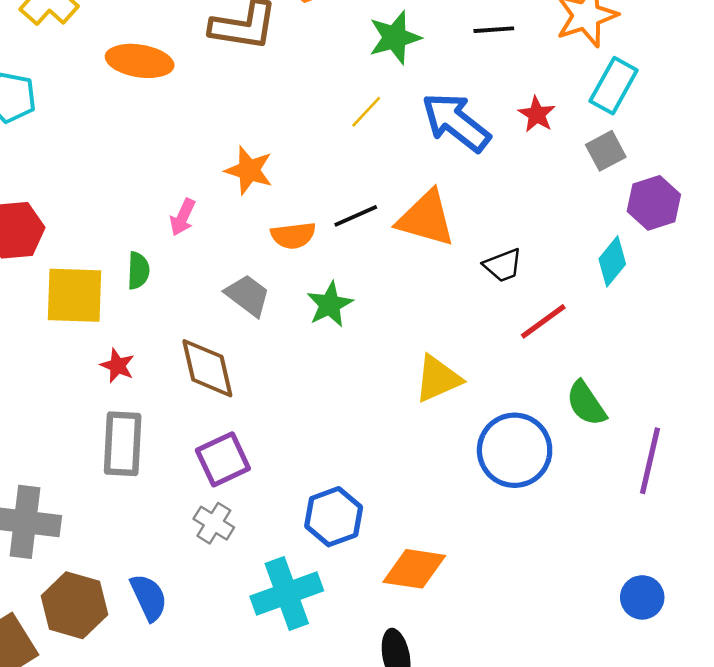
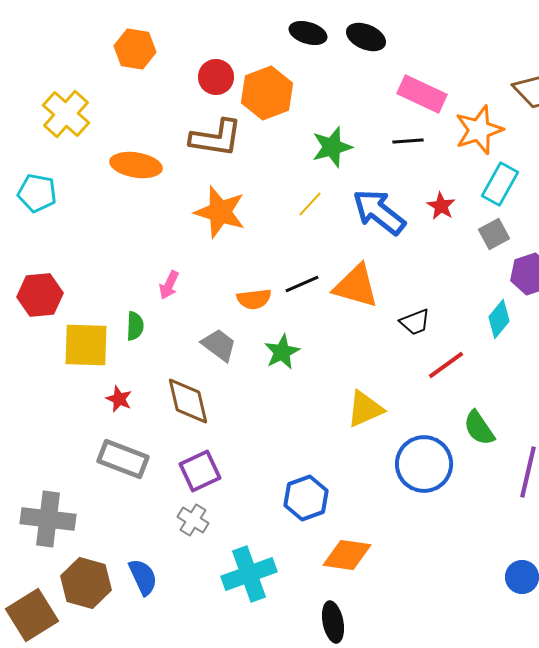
orange star: (249, 170) -> (220, 212), moved, size x1.4
gray rectangle: (123, 444) -> (123, 459), turned -72
blue hexagon: (334, 517) -> (306, 498), moved

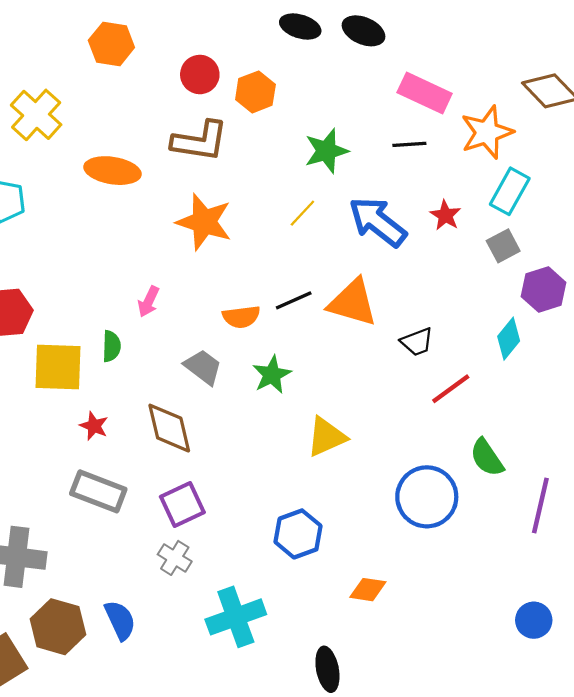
orange hexagon: (267, 93) -> (255, 92), size x0.7
yellow triangle: (365, 409) -> (326, 437), moved
orange diamond: (347, 555) -> (368, 590), moved, size x0.7

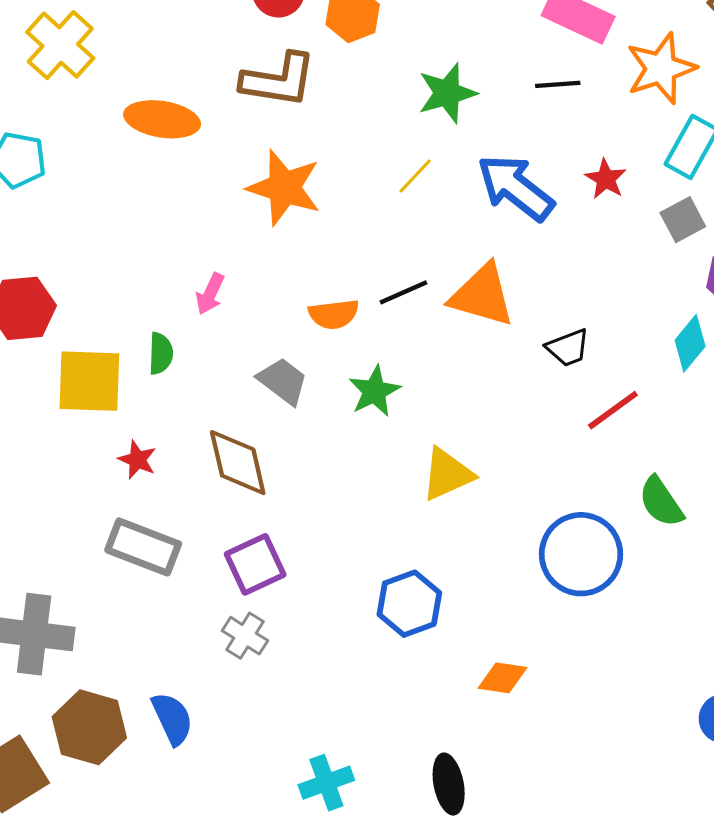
cyan cross: (236, 617) -> (326, 783), moved, size x0.7

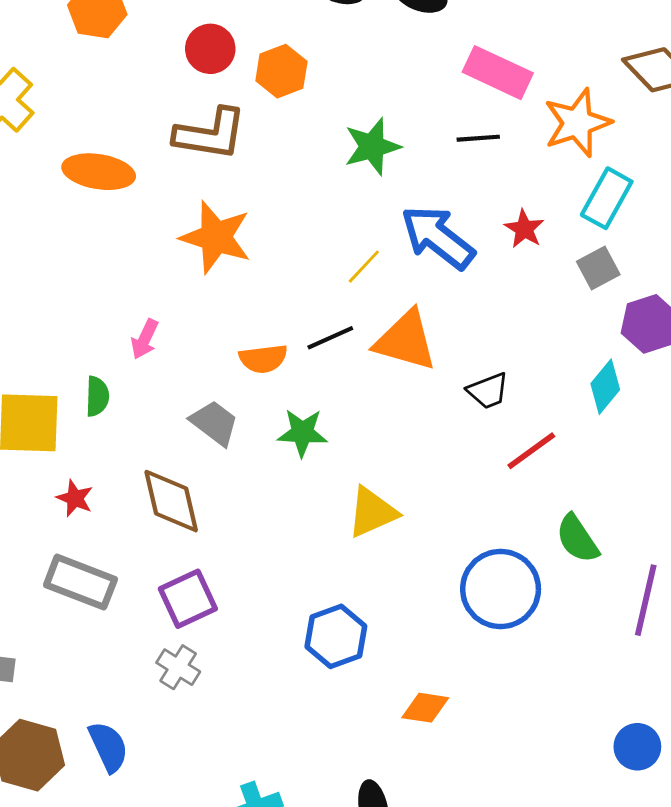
yellow line: (415, 176) -> (364, 267), moved
green star: (374, 391) -> (302, 433), turned 30

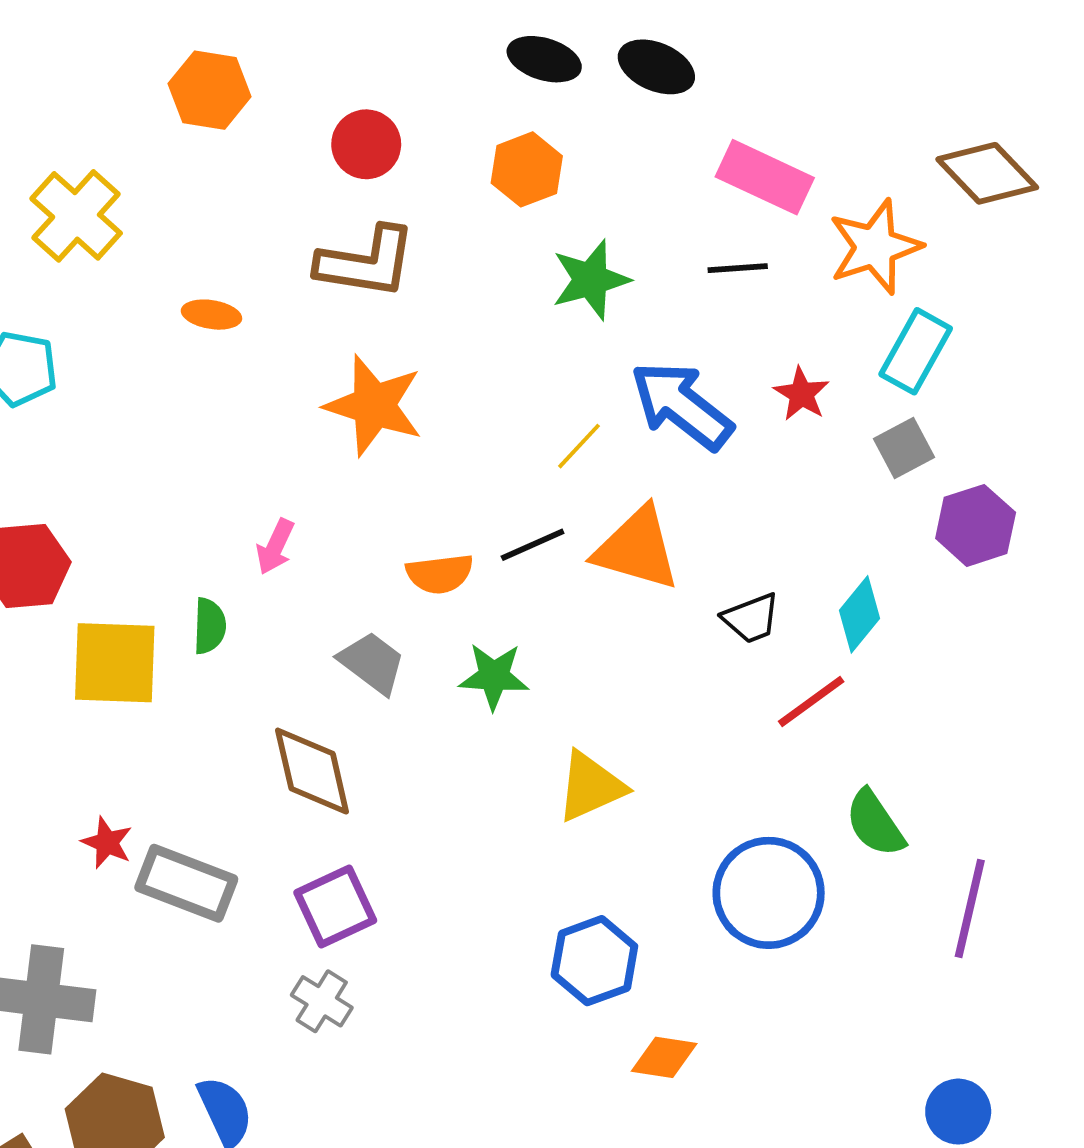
orange hexagon: (281, 71) -> (527, 169), moved
orange ellipse: (99, 172) -> (211, 315), size x0.6
cyan diamond: (605, 387) -> (860, 614), moved
red star: (75, 498) -> (107, 843), moved
blue hexagon: (336, 636) -> (594, 961), moved

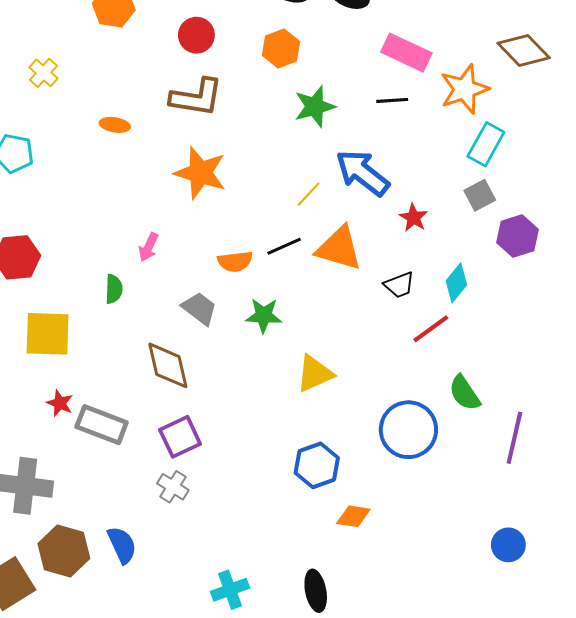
yellow cross: (76, 216) -> (43, 73), size x0.6
red star: (801, 394) -> (414, 218), moved
yellow square: (115, 663) -> (48, 334), moved

